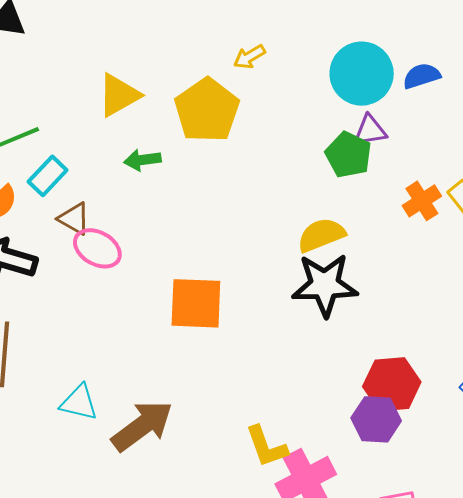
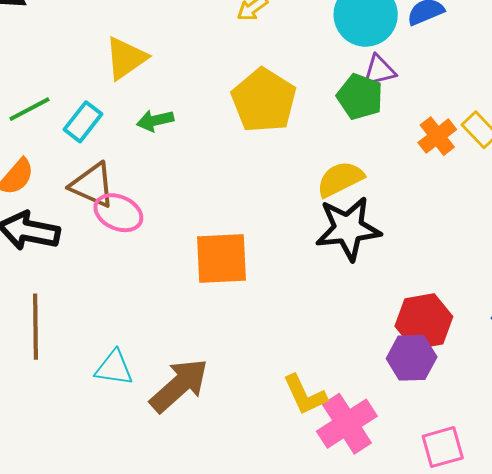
yellow pentagon: (207, 110) -> (264, 100), moved
cyan rectangle: (48, 176) -> (83, 122), moved
brown triangle: (74, 219) -> (92, 185), size x1.4

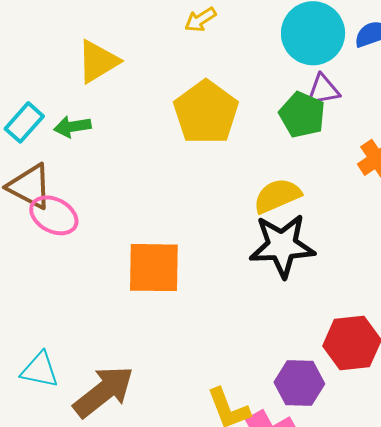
yellow triangle: (126, 58) -> (98, 62), moved
green arrow: (155, 120) -> (72, 127), moved
purple hexagon: (412, 358) -> (299, 383), moved

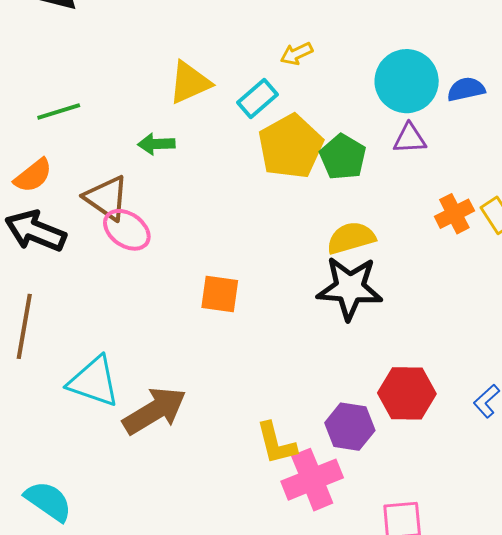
green pentagon: (302, 115) -> (343, 157), moved
cyan rectangle: (24, 122) -> (258, 98), moved
orange square: (154, 268) -> (220, 294), size x0.7
cyan triangle: (40, 370) -> (94, 382), size x1.4

